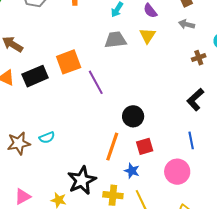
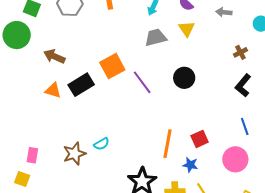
brown cross: (199, 58) -> (240, 52), moved
black circle: (133, 116) -> (184, 78), moved

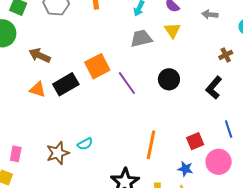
black L-shape: (243, 85) -> (214, 88), moved
red square: (200, 139) -> (195, 141), moved
blue star: (190, 165) -> (185, 169), moved

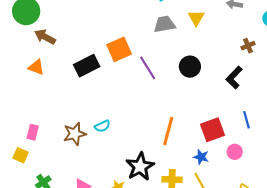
brown arrow: (40, 55) -> (45, 37), moved
orange triangle: (38, 89) -> (36, 67), moved
red square: (195, 141) -> (213, 130), size x1.4
pink circle: (219, 162) -> (235, 152), size x0.6

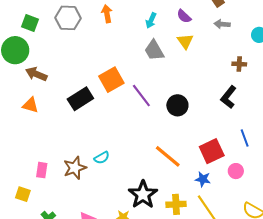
gray trapezoid: (165, 24) -> (154, 50), turned -105
brown cross: (248, 46) -> (239, 64), turned 32
black circle: (190, 67) -> (177, 105), moved
orange line: (168, 131) -> (168, 156), turned -60
pink rectangle: (33, 132) -> (42, 170), moved

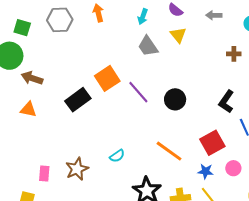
black L-shape: (228, 97) -> (226, 102), moved
cyan semicircle: (102, 158) -> (117, 156), moved
pink circle: (236, 171) -> (233, 168), moved

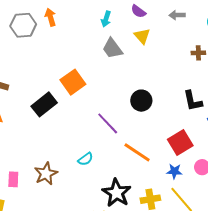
orange arrow: (98, 13) -> (50, 17), moved
purple line: (138, 92) -> (108, 123), moved
black L-shape: (226, 102) -> (193, 101), turned -45

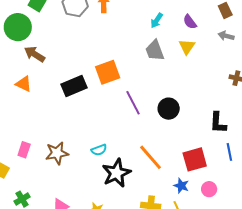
purple line: (108, 123) -> (133, 103), moved
black star: (116, 193) -> (116, 173), moved

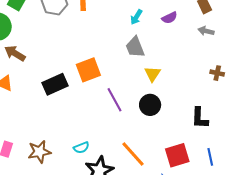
purple semicircle: (190, 22) -> (170, 18), turned -77
yellow triangle: (187, 47) -> (152, 74), moved
blue line: (229, 152) -> (210, 157), moved

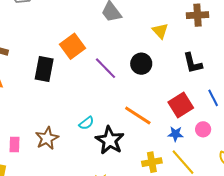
brown cross: (217, 73) -> (198, 15), size x1.5
yellow triangle: (152, 74) -> (160, 31), moved
black rectangle: (55, 84) -> (44, 69), turned -40

